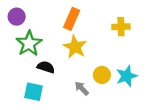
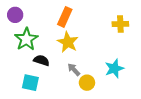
yellow cross: (121, 27) -> (120, 24), moved
yellow circle: (102, 75) -> (87, 83), moved
gray arrow: (82, 88) -> (74, 70), moved

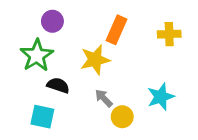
purple circle: (15, 15) -> (52, 21), moved
orange rectangle: (65, 17) -> (117, 30), moved
yellow star: (68, 42) -> (95, 60), turned 30

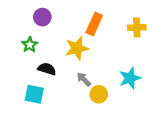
green star: (37, 55) -> (30, 45), size x0.6

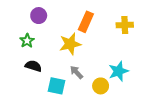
black semicircle: (47, 69) -> (33, 66), moved
cyan square: (34, 94) -> (57, 86), moved
yellow circle: (99, 94) -> (101, 86), moved

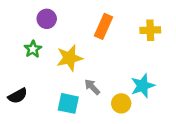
yellow star: (70, 44) -> (69, 58), moved
black semicircle: (33, 66) -> (18, 96), moved, turned 133

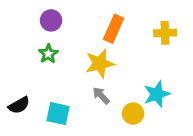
green star: (33, 49) -> (48, 54), moved
yellow star: (69, 58) -> (100, 64), moved
cyan square: (68, 103) -> (58, 114), moved

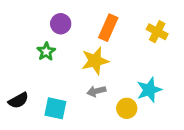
purple circle: (51, 20) -> (61, 24), moved
yellow cross: (165, 33) -> (157, 32), turned 30
gray arrow: (101, 96) -> (96, 91), turned -60

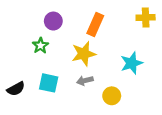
yellow cross: (157, 32) -> (146, 18), moved, turned -30
cyan star: (149, 90) -> (132, 63), moved
cyan square: (55, 108) -> (49, 83), moved

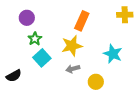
purple circle: (53, 21) -> (27, 18), moved
cyan star: (132, 63) -> (113, 54), turned -30
cyan square: (49, 83) -> (42, 58), moved, turned 36

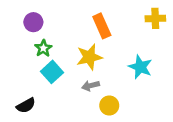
orange rectangle: (82, 21) -> (102, 26), turned -48
black semicircle: (14, 76) -> (26, 106), moved
yellow circle: (96, 82) -> (109, 106), moved

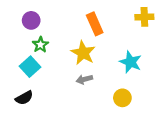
yellow star: (89, 57) -> (83, 53), turned -30
cyan square: (52, 72) -> (30, 67), moved
yellow circle: (109, 106) -> (122, 98), moved

